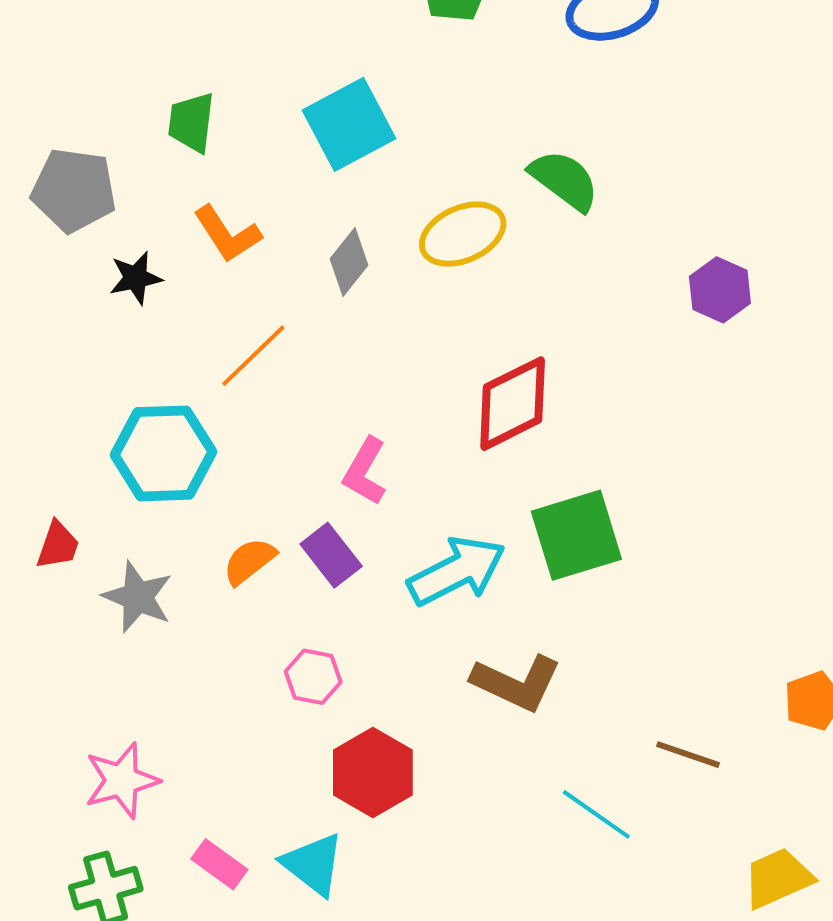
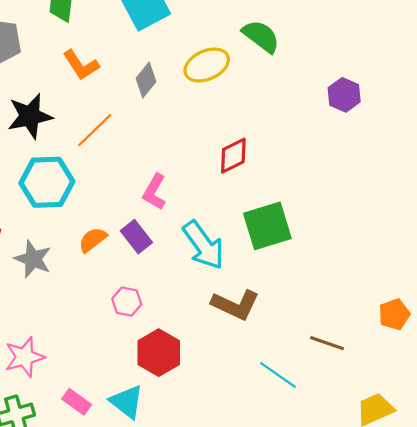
black star: (136, 278) -> (30, 116), moved, size x1.6
red diamond: (513, 404) -> (233, 156), size x0.7
cyan arrow: (457, 571) -> (203, 245), turned 81

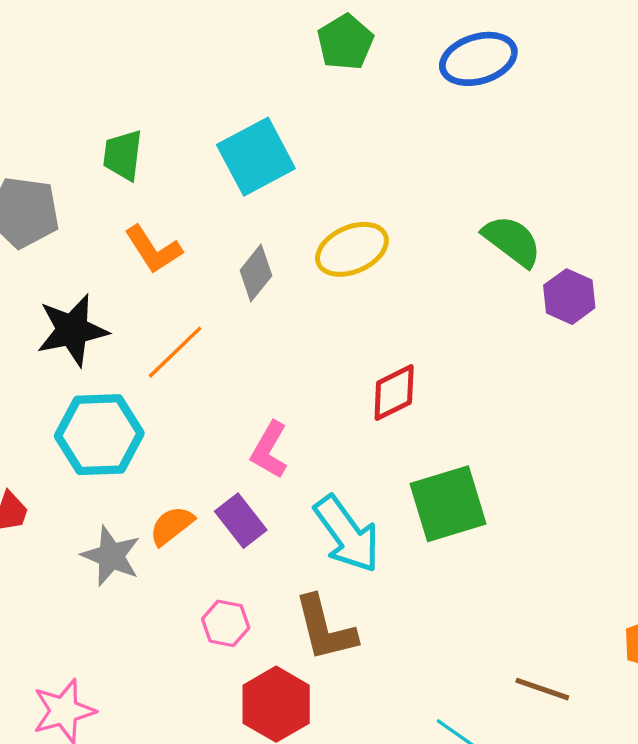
green semicircle: (261, 36) -> (512, 241), moved
gray star: (33, 259) -> (111, 556), moved
brown L-shape: (235, 305) -> (325, 628), moved, turned 51

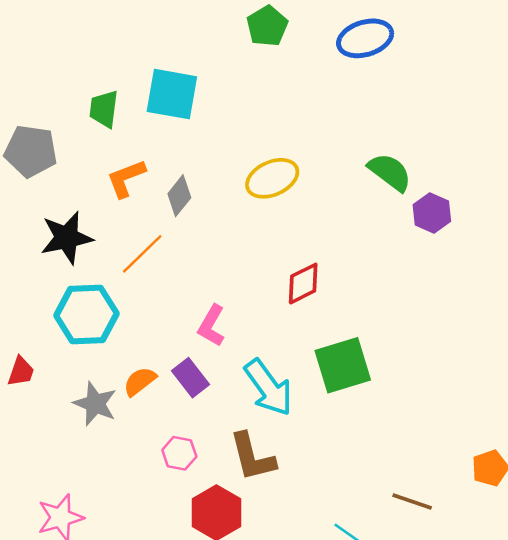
cyan square: (256, 157) -> (172, 94), moved, turned 38
orange L-shape: (153, 249) -> (126, 178), turned 102
gray diamond: (256, 273) -> (179, 196), moved

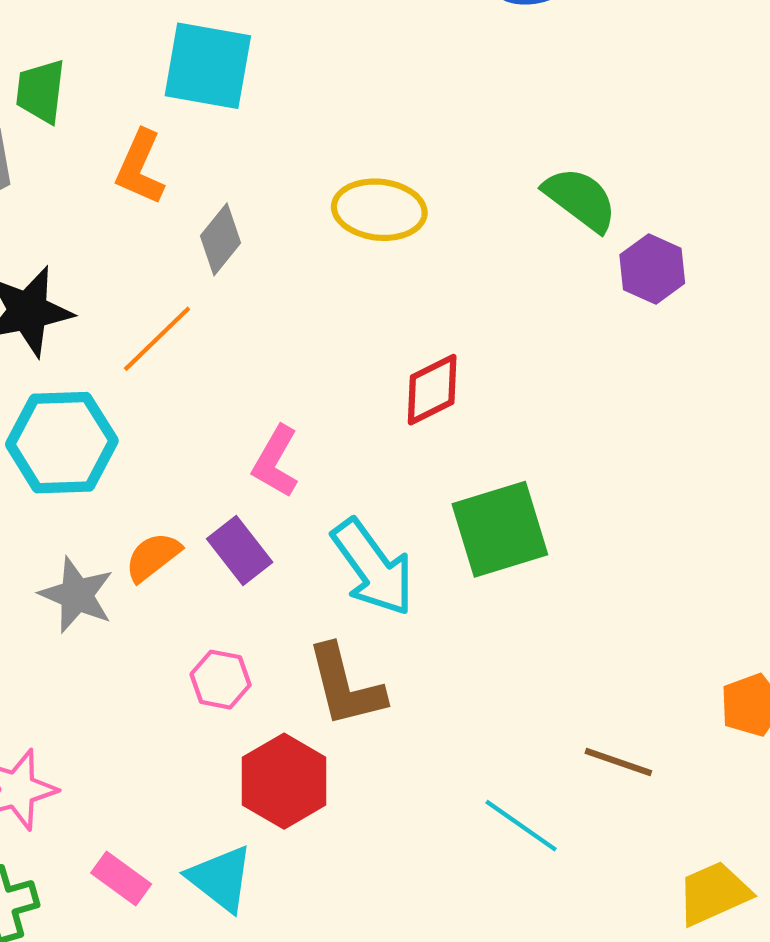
green trapezoid: (104, 109) -> (41, 91), moved
orange L-shape: (126, 178) -> (140, 167), moved, turned -45
yellow ellipse: (272, 178) -> (379, 210), turned 30

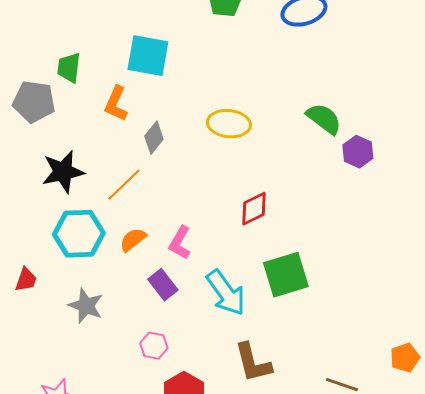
orange semicircle: (153, 557) -> (133, 240), moved
brown L-shape: (345, 686) -> (253, 363), moved

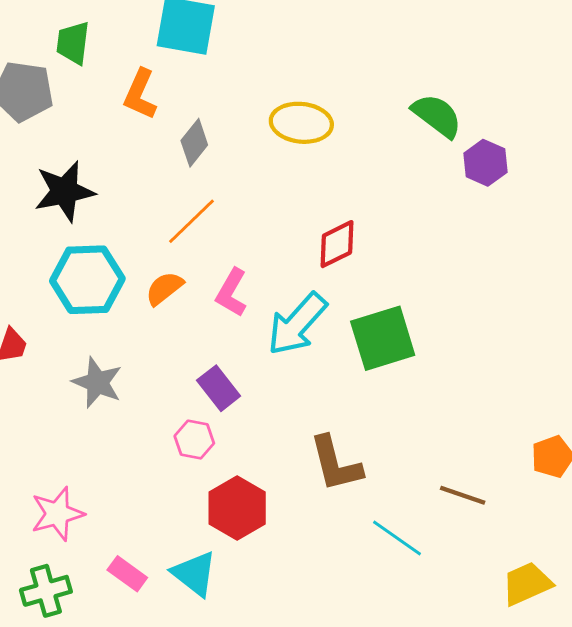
orange line: (124, 185) -> (191, 221), moved
purple rectangle: (163, 285) -> (219, 388), moved
cyan arrow: (226, 293) -> (297, 324), moved, turned 78

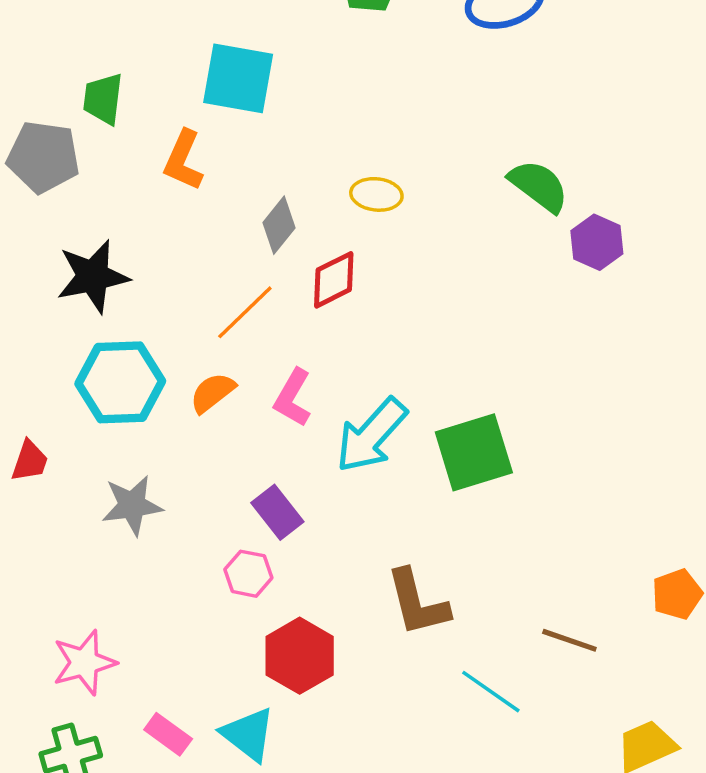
yellow ellipse: (301, 123) -> (376, 194), size x0.7
gray diamond: (194, 143) -> (279, 225), moved
red diamond: (337, 244) -> (334, 280), moved
gray star: (97, 382) -> (132, 505), turned -30

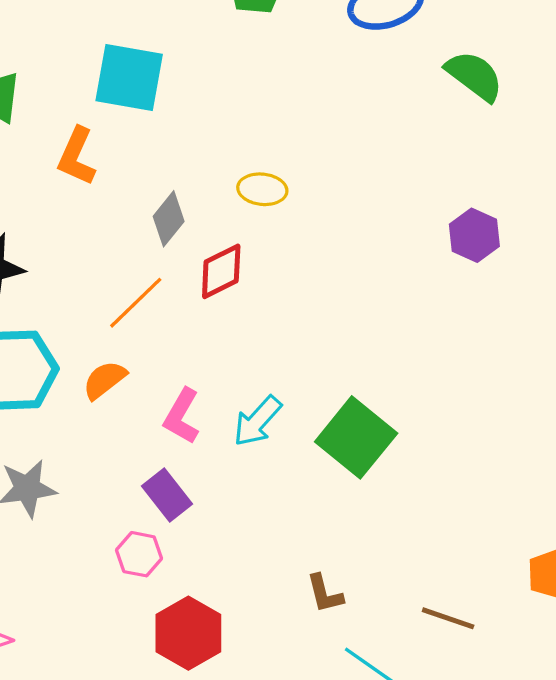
green semicircle: (539, 186) -> (474, 76), moved
pink L-shape: (293, 398) -> (182, 416), moved
cyan arrow: (371, 435) -> (257, 421), size x0.7
green square: (474, 452) -> (356, 437), turned -34
brown L-shape: (417, 603) -> (325, 594), moved, size x0.6

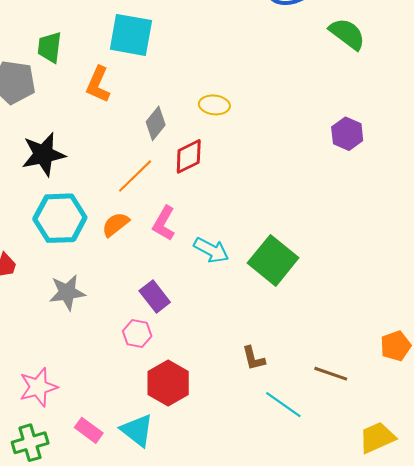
pink L-shape: (182, 416) -> (164, 223), moved
cyan arrow: (257, 421) -> (211, 250), turned -104

